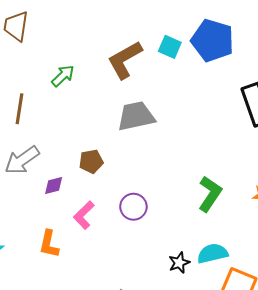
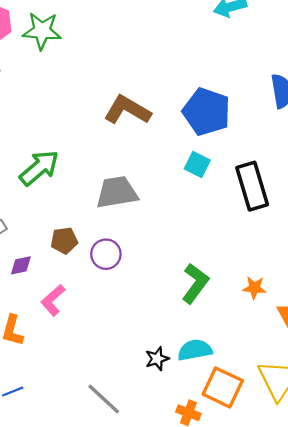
cyan square: (170, 47) -> (197, 164), moved
brown L-shape: (125, 60) -> (127, 110), moved, turned 57
green arrow: (63, 76) -> (39, 168), moved, size x1.5
purple circle: (133, 207) -> (106, 254), moved

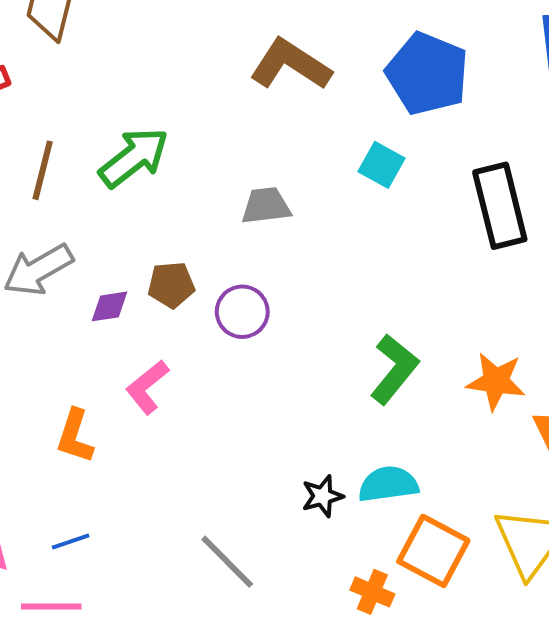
cyan square: (197, 164) -> (382, 165), moved
gray trapezoid: (117, 192) -> (266, 206), size x0.7
purple diamond: (21, 265) -> (110, 306), moved
orange star: (254, 288) -> (496, 381), size x1.4

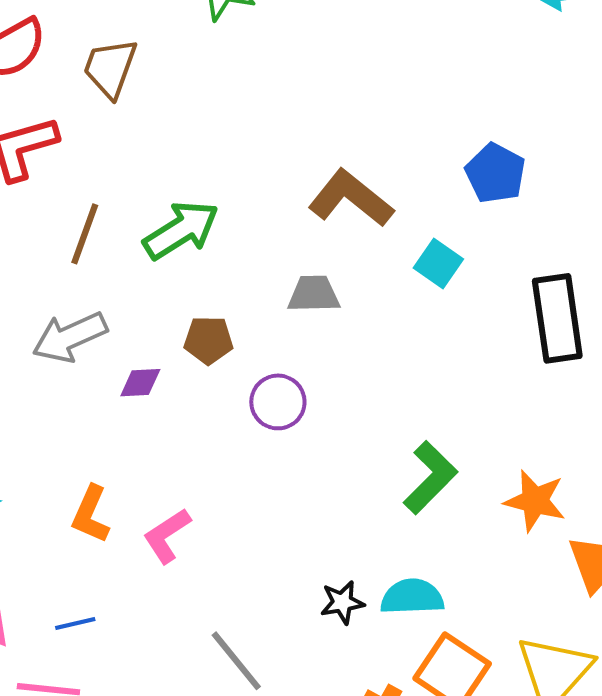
brown L-shape: (291, 65) -> (351, 198), moved
blue pentagon: (427, 74) -> (495, 173), size x0.7
brown pentagon: (171, 285) -> (208, 340), moved
pink L-shape: (147, 387) -> (167, 536), moved

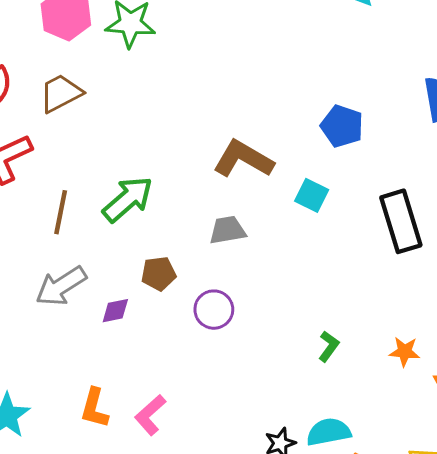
brown trapezoid: (110, 68) -> (61, 93), turned 51
green L-shape: (430, 477) -> (329, 346), size x0.6
orange star: (535, 501) -> (405, 352), size x0.7

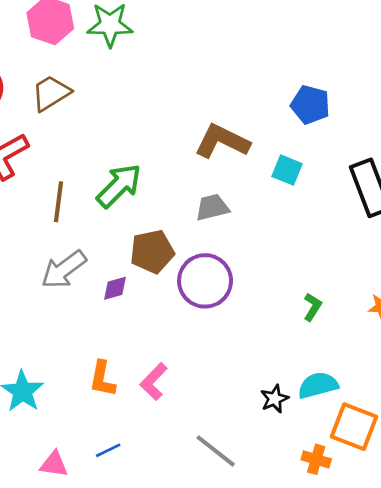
brown pentagon: (159, 274) -> (152, 252), size x1.4
purple circle: (214, 310) -> (205, 281), size x1.5

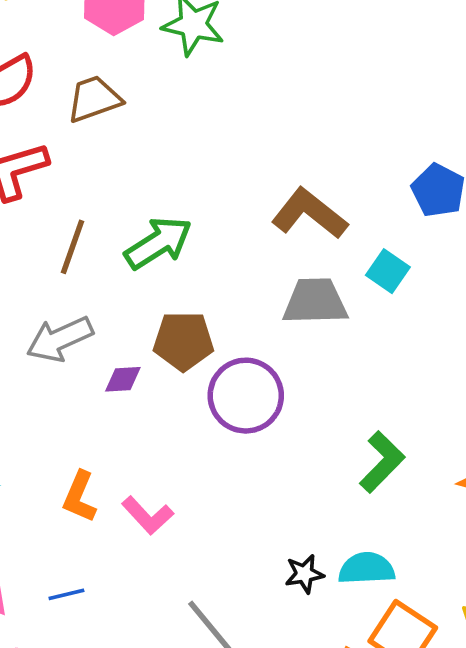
gray trapezoid: (212, 207) -> (315, 301), moved, size x1.4
green L-shape: (312, 307) -> (382, 462), size x1.6
pink L-shape: (154, 381) -> (148, 515), turned -99

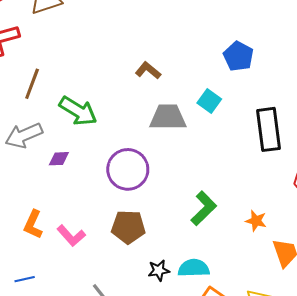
brown L-shape: (309, 214) -> (148, 71), moved, size x0.6
green arrow: (158, 243) -> (78, 111), moved, turned 63
brown pentagon: (183, 341) -> (128, 227), moved

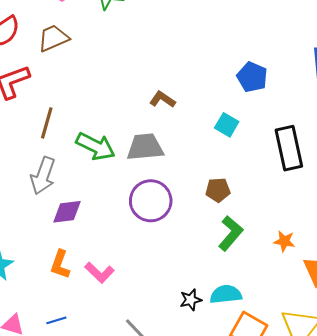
gray trapezoid: (168, 117) -> (145, 147), moved
gray arrow: (24, 135) -> (43, 176), turned -42
purple diamond: (59, 159) -> (67, 212), moved, size x1.4
brown pentagon: (128, 227) -> (218, 190), moved, size x0.7

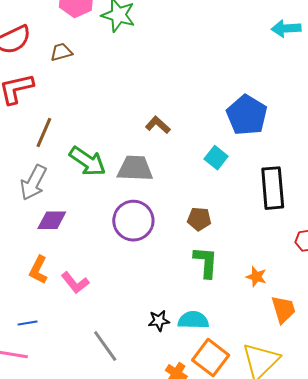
brown trapezoid: (53, 38) -> (61, 52), size x0.7
blue pentagon: (252, 77) -> (247, 115), size x1.4
green L-shape: (231, 233) -> (206, 262), turned -44

